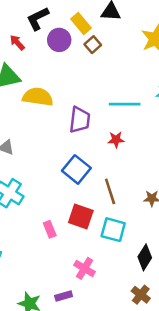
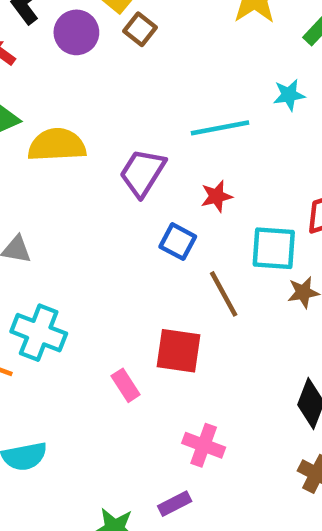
purple trapezoid: (80, 120) -> (142, 173), turned -144
blue square: (76, 169) -> (178, 242), moved, size x0.7
cyan square: (113, 230) -> (274, 248), moved

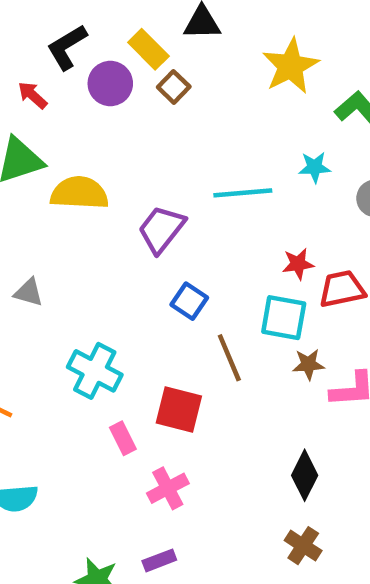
red star: (217, 196) -> (298, 264), moved
cyan cross: (39, 333) -> (95, 371), moved
pink cross: (204, 445) -> (168, 488), moved, turned 36

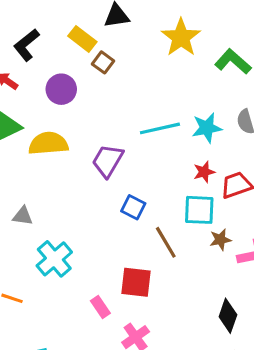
purple circle: (110, 84) -> (61, 89), moved
cyan star: (315, 167) -> (207, 128), moved, size x1.4
cyan cross: (95, 371) -> (54, 259), moved, turned 30

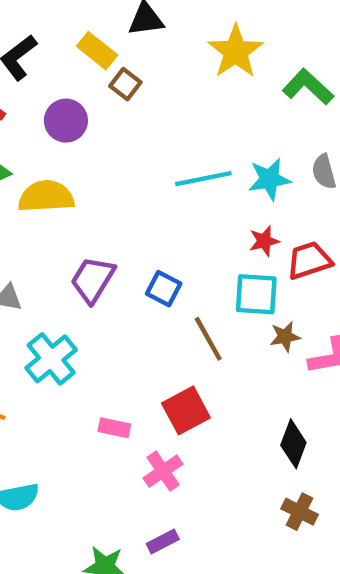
purple trapezoid: (108, 161) -> (93, 280), moved
red square: (136, 282) -> (186, 410), moved, turned -36
pink rectangle: (100, 307) -> (114, 428), turned -45

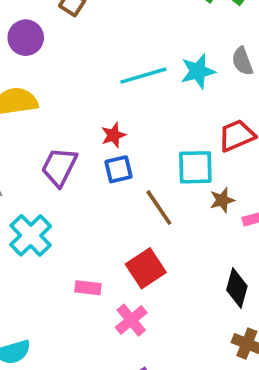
red star: (264, 241) -> (113, 135), moved
blue square: (164, 289) -> (118, 169), turned -36

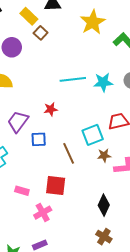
cyan square: (195, 167) -> (93, 135), turned -30
blue square: (118, 169) -> (39, 139), moved
red square: (146, 268) -> (56, 186), turned 30

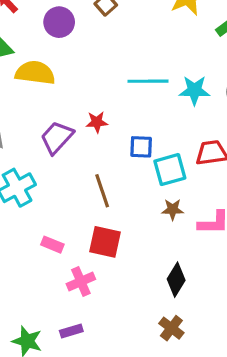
red star: (51, 109) -> (97, 122), moved
blue square: (39, 139) -> (141, 147), moved
brown line: (69, 153) -> (102, 191), moved
brown star: (104, 155) -> (173, 209), moved

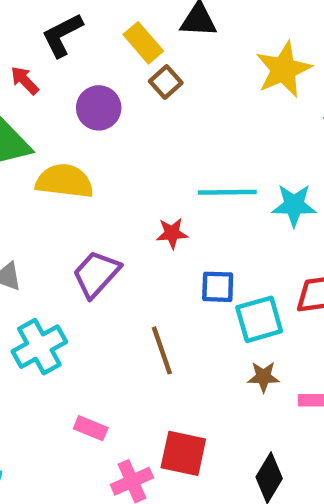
red star: (97, 122) -> (172, 233), moved
red square: (105, 242) -> (183, 453), moved

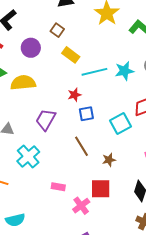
yellow rectangle: (143, 43) -> (71, 55), moved
blue square: (218, 287) -> (86, 114), moved
brown star: (263, 377) -> (109, 160), moved

